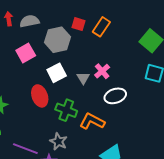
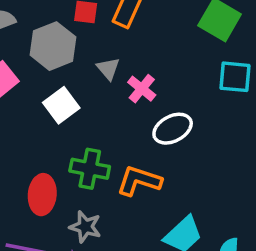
gray triangle: (83, 78) -> (108, 69), moved
red ellipse: (40, 96) -> (42, 195), moved, turned 35

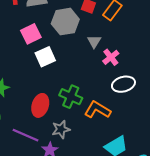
white square: (61, 105) -> (45, 57), moved
gray star: (85, 227) -> (61, 129), turned 30

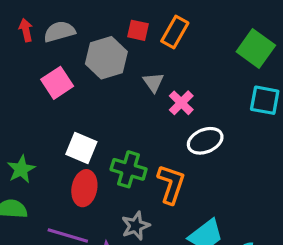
white square: (45, 57) -> (81, 148), moved, turned -36
orange L-shape: (98, 110) -> (171, 184), turned 85
gray star: (61, 129) -> (136, 226), moved

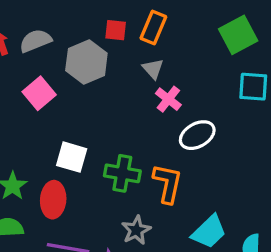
green square: (256, 49) -> (238, 35), turned 33
gray triangle: (153, 82) -> (153, 69), moved
red ellipse: (84, 188) -> (53, 200), moved

